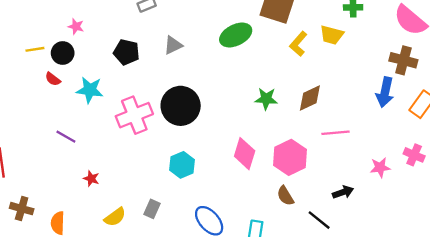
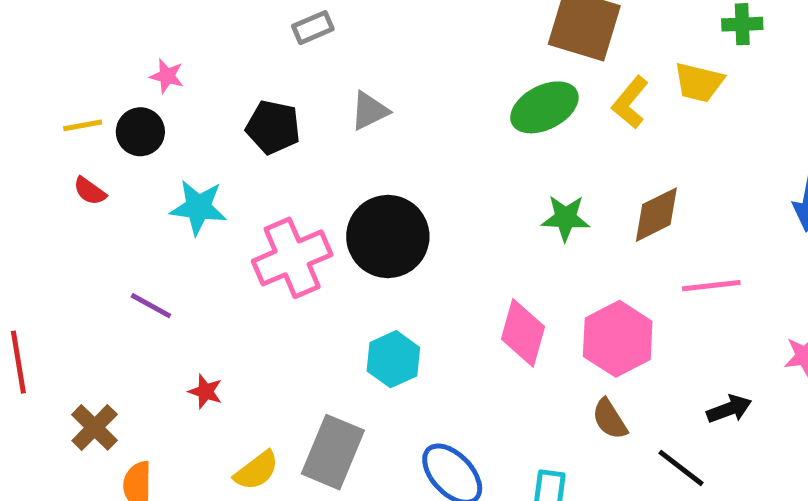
green ellipse: (236, 35) -> (544, 107), moved
red semicircle: (53, 79) -> (90, 191), moved
brown cross: (22, 209) -> (95, 427), moved, turned 30
gray rectangle: (152, 209) -> (333, 452), size x1.8

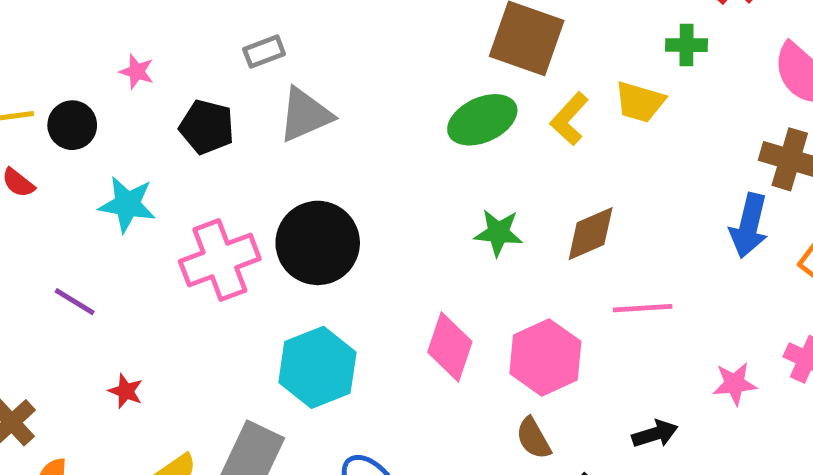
gray rectangle: (313, 28) -> (264, 52), moved
pink star: (167, 76) -> (137, 72), moved
gray triangle: (369, 111) -> (305, 115), size x1.4
cyan hexagon: (393, 359) -> (317, 367), size x1.4

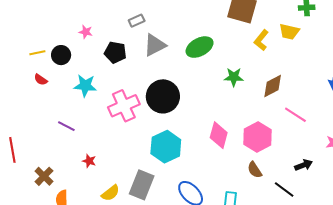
green ellipse: (482, 120) -> (200, 47), moved
green star: (498, 233) -> (234, 77), moved
pink line: (643, 308) -> (295, 115), turned 40

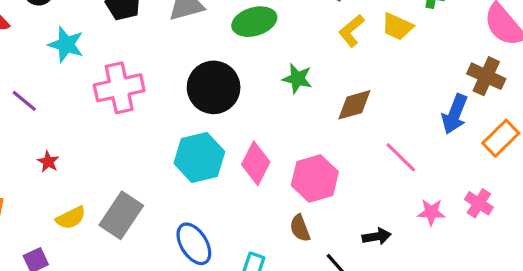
black circle: (163, 96) -> (214, 87), moved
pink line: (295, 115) -> (401, 157), moved
cyan hexagon: (166, 147) -> (199, 158), moved

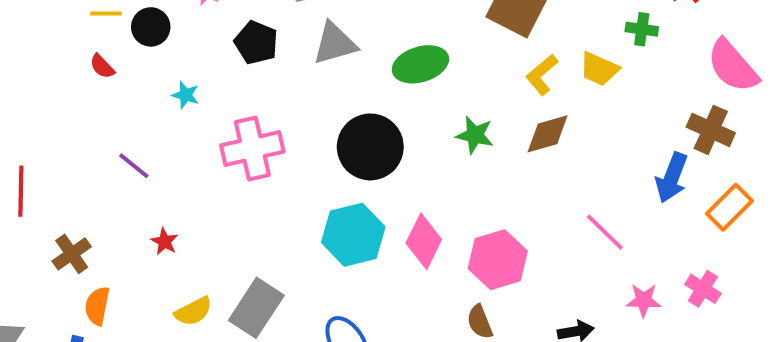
cyan star: (66, 45) -> (186, 95), size x0.6
brown diamond: (354, 105) -> (548, 134), moved

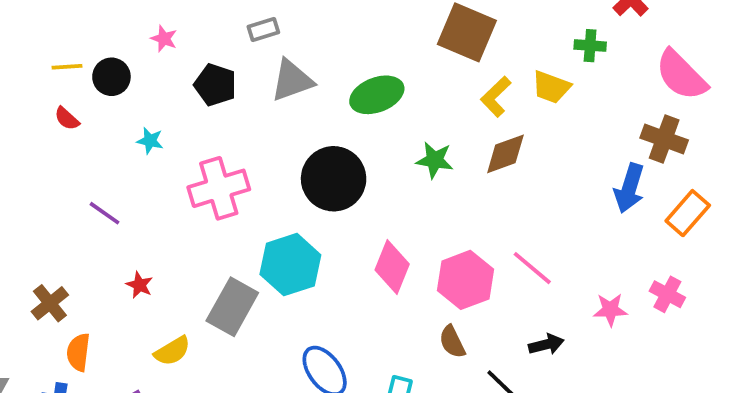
pink line: (605, 232) -> (532, 268), moved
cyan hexagon: (353, 235) -> (290, 265), moved
gray rectangle: (256, 308) -> (232, 307), moved

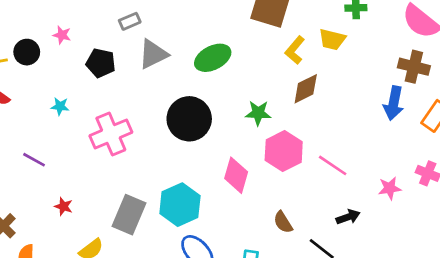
black circle: (111, 77) -> (27, 52), moved
green star: (435, 160) -> (258, 113), moved
cyan hexagon: (290, 265) -> (180, 205), moved
pink hexagon: (465, 280) -> (284, 151), moved

